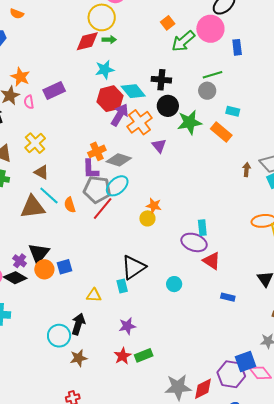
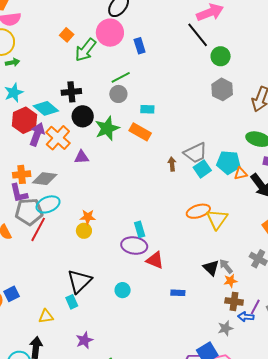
purple triangle: (159, 146) -> (82, 157), turned -42
orange cross: (97, 151) -> (22, 174), turned 30
cyan ellipse: (117, 186) -> (48, 204), turned 30

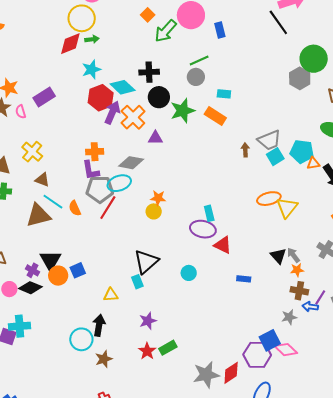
green circle: (221, 56) -> (314, 59), moved, size x1.4
gray diamond: (45, 179) -> (131, 163), moved

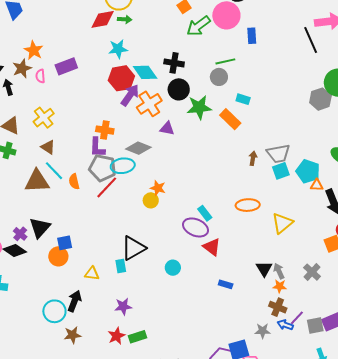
orange ellipse: (269, 199) -> (248, 205), moved
cyan rectangle: (209, 213) -> (205, 213), turned -35
orange circle: (58, 276) -> (58, 256), moved

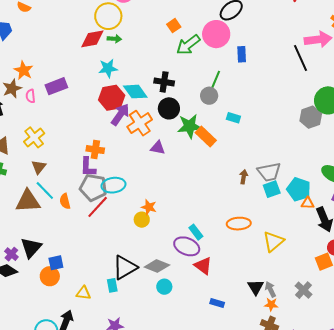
green line: (225, 61) -> (215, 80), turned -54
orange rectangle: (230, 119) -> (206, 137), moved
brown triangle: (48, 147) -> (39, 167), turned 35
gray diamond: (138, 148) -> (157, 266), moved

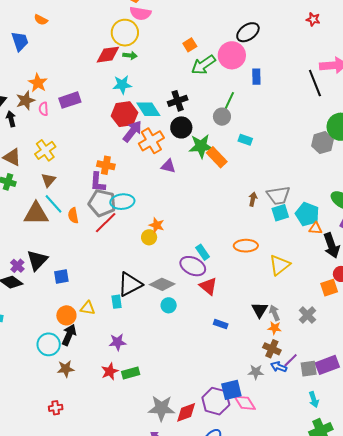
black cross: (164, 82) -> (178, 101), turned -30
orange circle: (50, 276) -> (66, 315), moved

